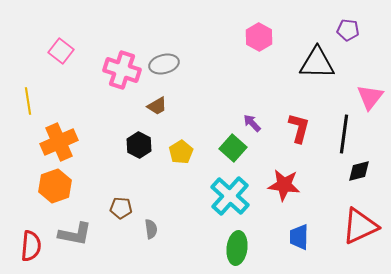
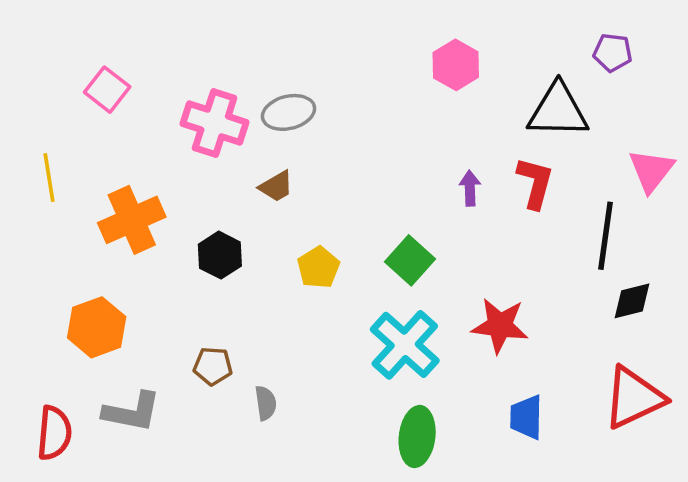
purple arrow: (252, 123) -> (470, 188), moved, turned 42
red L-shape: (299, 128) -> (535, 183), moved
orange cross: (59, 142) -> (132, 220), moved
black hexagon: (139, 145) -> (220, 255), moved

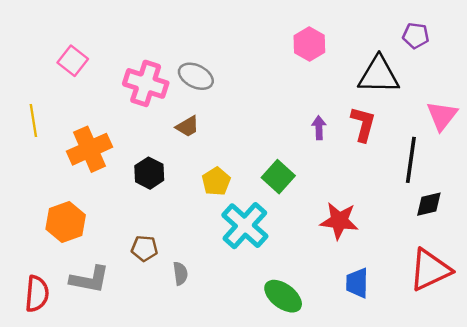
gray ellipse: (289, 112) -> (196, 76), turned 40
cyan cross: (405, 345) -> (245, 226), moved
green ellipse: (417, 436) -> (283, 296), turned -60

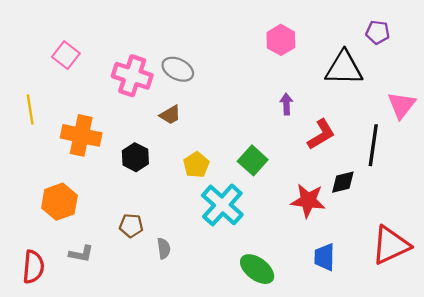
red L-shape: (363, 124) -> (321, 134), moved, turned 44
purple arrow: (319, 128) -> (286, 104), moved
orange cross: (90, 149) -> (81, 135), turned 36
black diamond: (429, 204) -> (343, 182), moved
gray L-shape: (90, 279) -> (81, 254), size x0.7

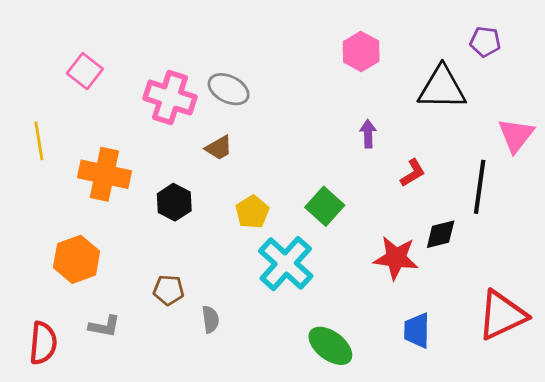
red L-shape: (321, 134) -> (413, 173), size x0.7

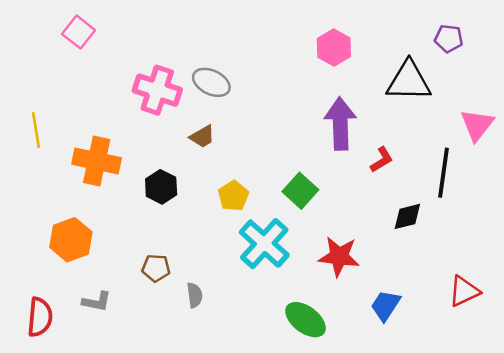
pink square: (85, 71) -> (79, 32), moved
purple arrow: (368, 134) -> (340, 124), size x2.0
red star: (396, 258) -> (339, 256), moved
red triangle: (502, 315) -> (464, 291), size x0.7
blue trapezoid: (417, 330) -> (385, 305), turned 32

